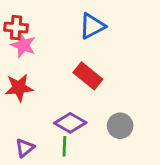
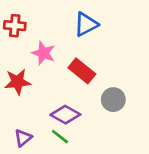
pink star: (23, 45) -> (43, 53), moved
gray circle: (120, 126) -> (113, 100), moved
green line: (64, 146) -> (60, 137), turned -54

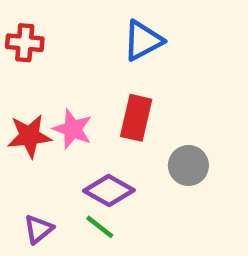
pink star: (43, 53) -> (73, 129), moved
red rectangle: (82, 71) -> (136, 118), turned 64

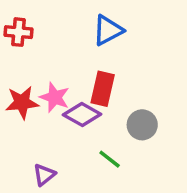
purple diamond: (109, 190) -> (82, 115), moved
green line: (100, 227) -> (110, 159), moved
purple triangle: (38, 229) -> (44, 175), moved

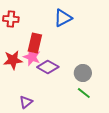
red rectangle: (103, 89) -> (35, 43), moved
green line: (110, 159) -> (84, 93), moved

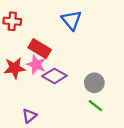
blue triangle: (63, 18) -> (72, 20), turned -42
red rectangle: (35, 43) -> (40, 49), turned -72

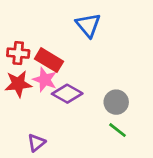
red cross: (12, 21) -> (18, 53), moved

